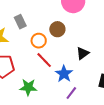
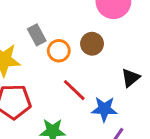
orange circle: (39, 41) -> (59, 51), moved
blue star: (64, 74) -> (104, 109), turned -30

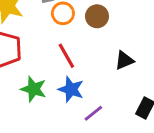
blue star: (104, 109) -> (71, 89), moved

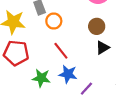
brown circle: (97, 16) -> (97, 26), moved

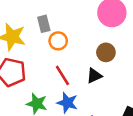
black triangle: (103, 48) -> (94, 76), moved

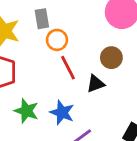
red line: (62, 75) -> (68, 68), moved

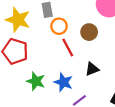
brown circle: (111, 58) -> (89, 32), moved
black triangle: (96, 84) -> (92, 69), moved

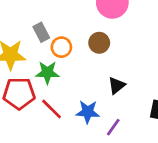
red line: (68, 47) -> (52, 109), moved
green star: (36, 81) -> (47, 73), moved

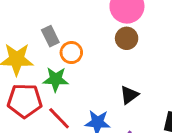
brown circle: (99, 43) -> (127, 38), moved

